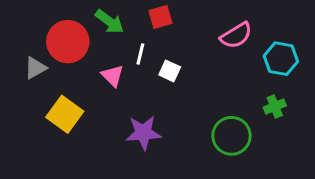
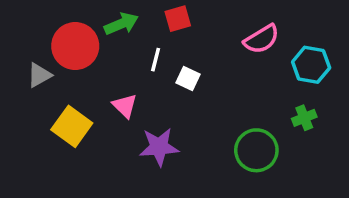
green arrow: (109, 22) -> (121, 24), turned -60
pink triangle: (113, 76) -> (125, 106), moved

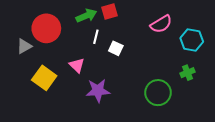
green arrow: (121, 24) -> (86, 16), moved

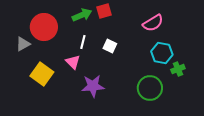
white line: (96, 37) -> (83, 42), moved
cyan hexagon: (192, 40) -> (162, 53), moved

